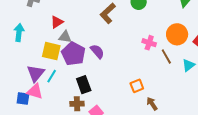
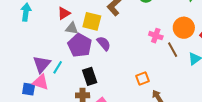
cyan arrow: (19, 33) -> (26, 12), moved
yellow square: (51, 51) -> (92, 21), moved

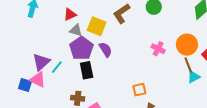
brown line: (173, 50) -> (188, 65), moved
black rectangle: (90, 76) -> (87, 70), moved

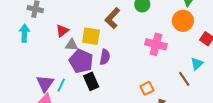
orange circle: (187, 45) -> (183, 21), moved
pink cross: (158, 49) -> (156, 44), size x1.5
purple semicircle: (106, 50) -> (105, 57), turned 56
brown line: (188, 65) -> (184, 79), moved

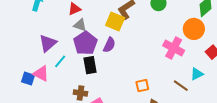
yellow square: (91, 36) -> (115, 22), moved
pink cross: (156, 44) -> (174, 48), moved
brown line: (184, 79) -> (181, 86), turned -35
purple triangle: (45, 84) -> (48, 43), moved

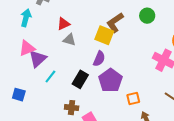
purple pentagon: (85, 43) -> (110, 80), moved
black rectangle: (90, 65) -> (80, 79), turned 42
pink triangle: (41, 74) -> (27, 48), moved, turned -48

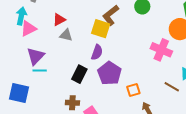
pink triangle: (27, 48) -> (28, 29), moved
cyan line: (50, 77) -> (40, 70), moved, turned 56
blue square: (19, 95) -> (19, 93), size x1.5

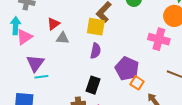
purple pentagon: (110, 73) -> (127, 69), moved
black rectangle: (79, 74) -> (93, 85), moved
orange square: (133, 90) -> (137, 83), turned -32

